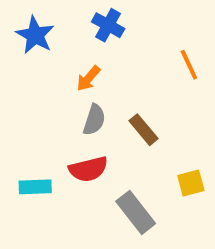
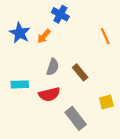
blue star: (35, 35) -> (20, 33), moved
orange arrow: (88, 78) -> (44, 36), moved
cyan rectangle: (35, 187) -> (20, 84), moved

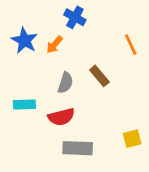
brown rectangle: (80, 72) -> (99, 76), moved
yellow square: (106, 102) -> (132, 139), moved
gray rectangle: (76, 118) -> (78, 148), moved, turned -50

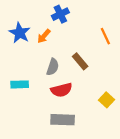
blue cross: (75, 17) -> (60, 14), turned 35
red semicircle: (61, 117) -> (61, 90), moved
yellow square: (132, 139) -> (106, 100), moved, turned -32

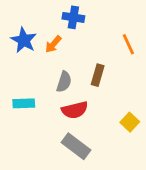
blue cross: (60, 14) -> (73, 17), turned 35
brown rectangle: (80, 61) -> (98, 75), turned 56
gray rectangle: (63, 120) -> (76, 146), turned 35

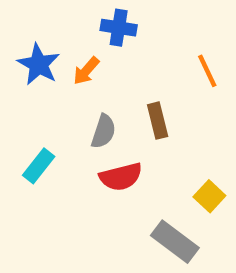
brown rectangle: (98, 75) -> (158, 121), turned -30
cyan rectangle: (24, 103) -> (39, 166), turned -50
gray rectangle: (76, 146) -> (175, 242), moved

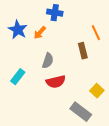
brown rectangle: (158, 121) -> (83, 51), moved

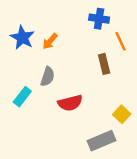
blue cross: (55, 13) -> (99, 19), moved
gray semicircle: (48, 61) -> (47, 77), moved
gray rectangle: (81, 112) -> (102, 141), turned -60

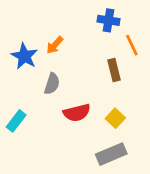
blue star: (22, 38) -> (24, 56), moved
cyan rectangle: (22, 97) -> (16, 121), moved
yellow square: (122, 114) -> (115, 118), moved

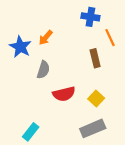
cyan rectangle: (16, 121) -> (31, 132), moved

